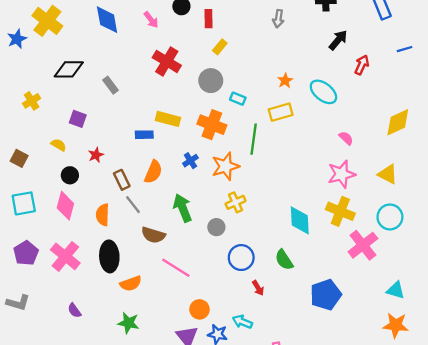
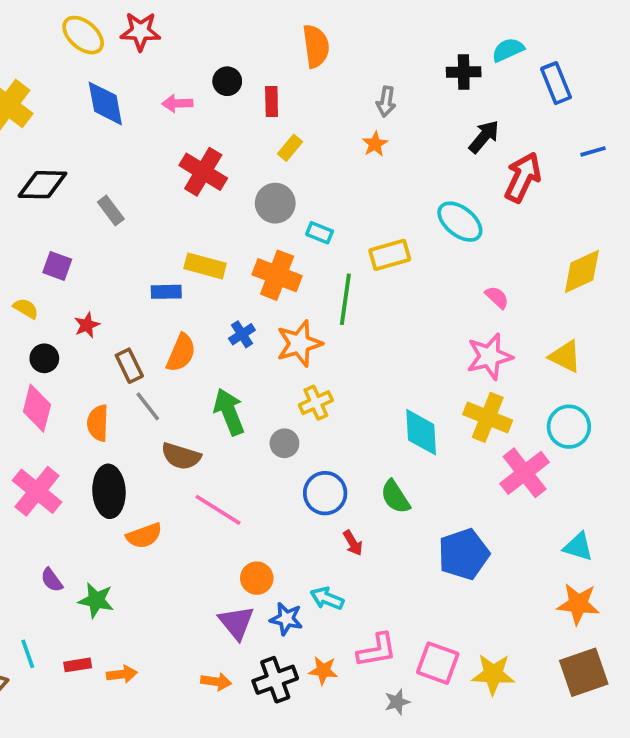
pink arrow: (151, 20) -> (177, 103), turned 126
red arrow: (362, 65) -> (523, 177), size x1.5
orange star: (285, 81) -> (375, 144), moved
green star: (128, 323) -> (96, 600), moved

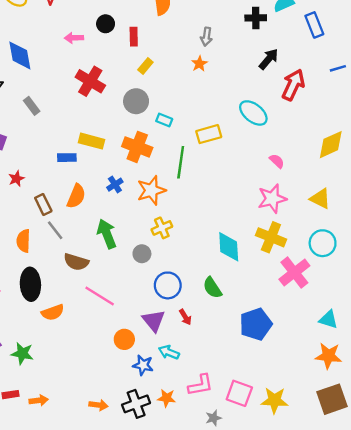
blue diamond: (105, 103) -> (20, 55), moved
purple triangle: (236, 622) -> (154, 321), moved

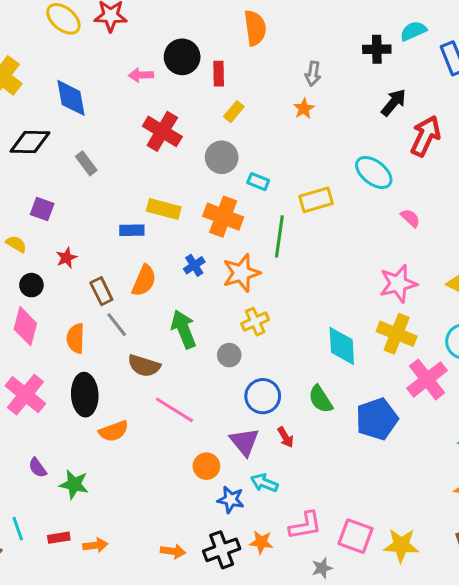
black circle: (106, 24) -> (182, 57), size x1.5
pink semicircle: (277, 161) -> (410, 218), moved
blue pentagon: (256, 324) -> (377, 419), moved

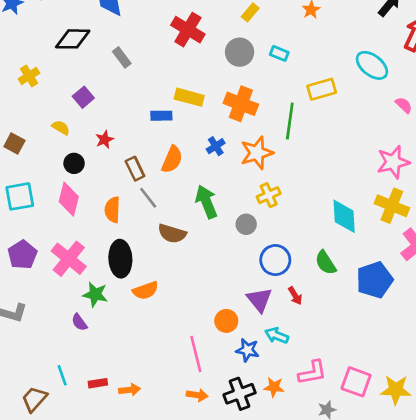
cyan rectangle: (258, 182) -> (279, 53), moved
purple square: (42, 209) -> (83, 97), turned 30
pink line: (174, 410) -> (196, 354), moved, turned 44
green star: (74, 484) -> (95, 294), moved

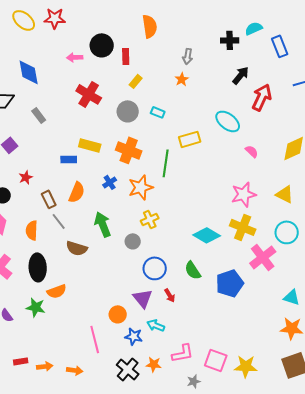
cyan diamond: (344, 216) -> (207, 235), turned -56
green star: (95, 294) -> (36, 307), moved
black cross: (240, 394) -> (128, 369), turned -30
orange arrow: (197, 395) -> (75, 370), moved

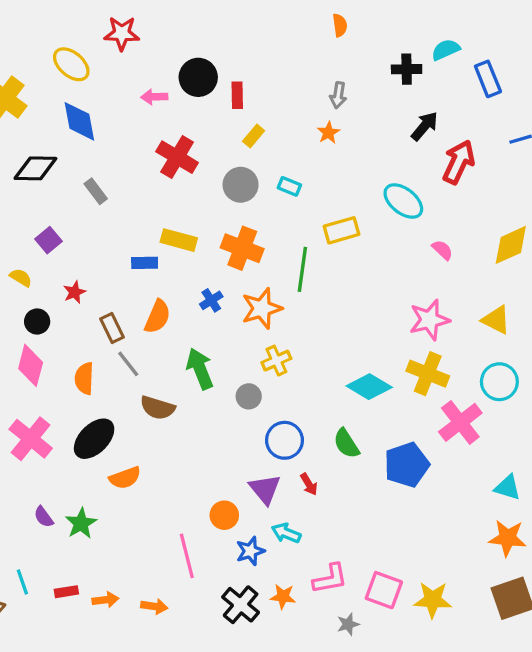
yellow ellipse: (24, 20) -> (71, 64), moved
orange semicircle: (150, 26) -> (340, 25), moved, size x0.6
black ellipse: (38, 267) -> (94, 439), turned 48
green star: (36, 307) -> (81, 523), moved, turned 30
blue star: (134, 336) -> (250, 551), turned -30

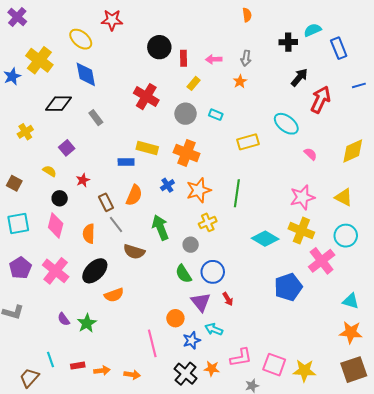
pink arrow: (154, 97) -> (214, 59), moved
green line: (302, 269) -> (237, 193), moved
green semicircle: (346, 444) -> (184, 274), moved

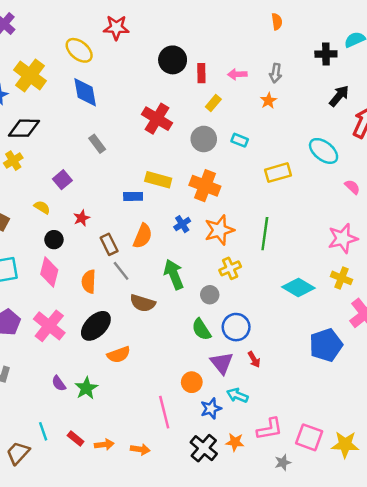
black diamond: (59, 104) -> (24, 128), moved
yellow cross: (301, 231) -> (342, 278), size x0.7
red rectangle: (78, 366) -> (76, 439), turned 48

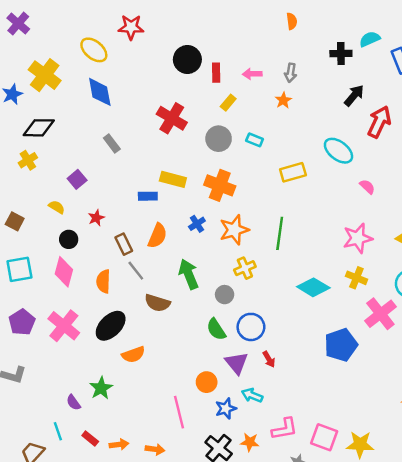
purple semicircle: (59, 383) -> (73, 402), moved

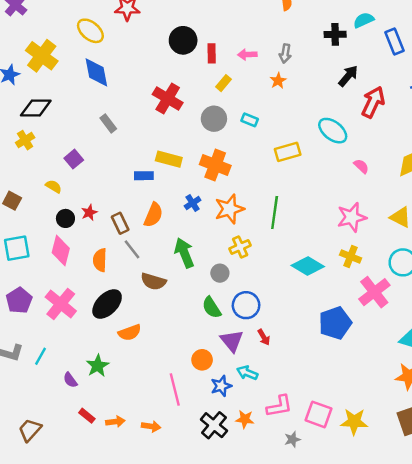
red star: (96, 218) -> (89, 213), moved
cyan line: (58, 431) -> (41, 356), moved, turned 48

